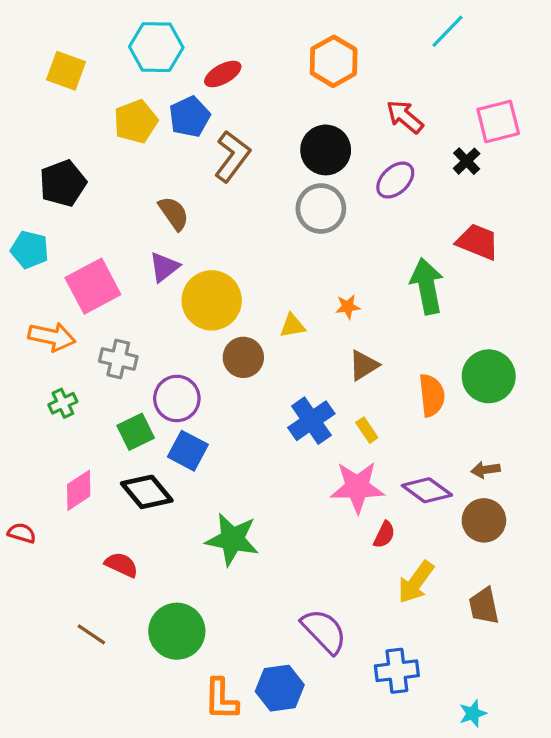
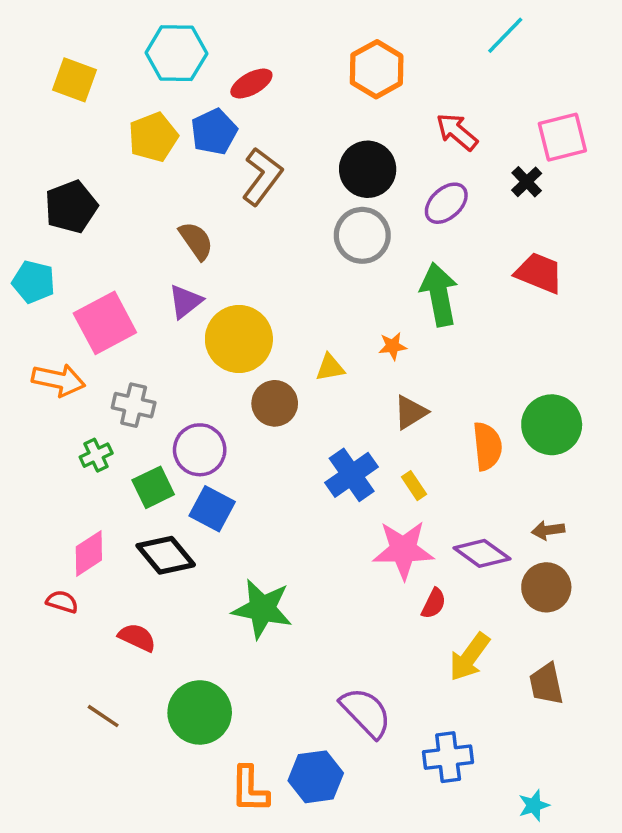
green arrow: (427, 286) -> (439, 294), moved
green cross: (63, 403) -> (96, 455), moved
red semicircle: (22, 533) -> (62, 602), moved

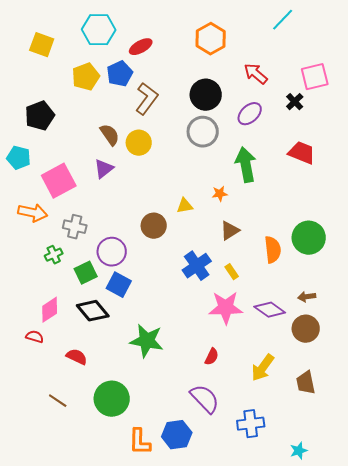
yellow circle: (239, 339) -> (139, 143), moved, size x0.7
red semicircle: (434, 603) -> (212, 357), moved

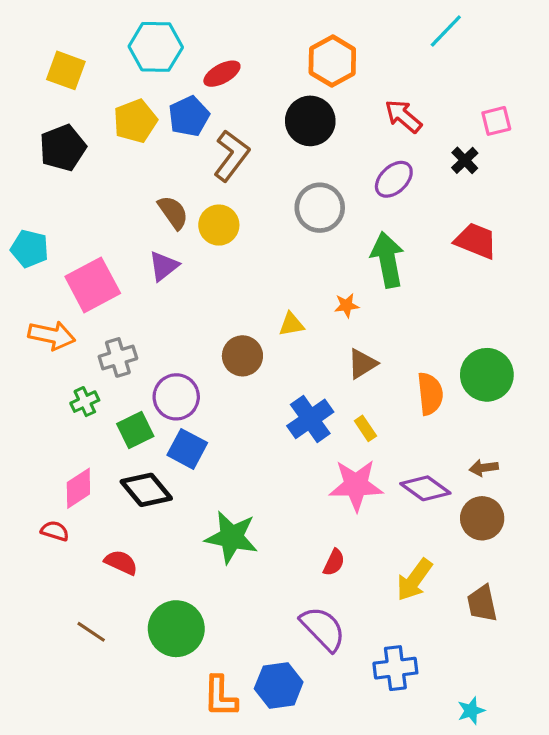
pink square: (315, 77) -> (496, 121), size x0.7
black circle: (206, 95) -> (310, 121), moved
black pentagon: (40, 116) -> (63, 148), moved
gray cross: (75, 227) -> (118, 357), turned -30

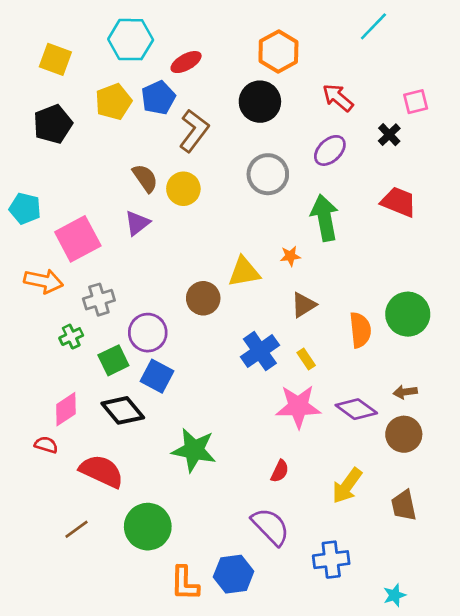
yellow triangle: (291, 324) -> (244, 272), size x1.5
red semicircle: (121, 562) -> (102, 471), size x1.6
brown line: (91, 632) -> (76, 529), turned -70

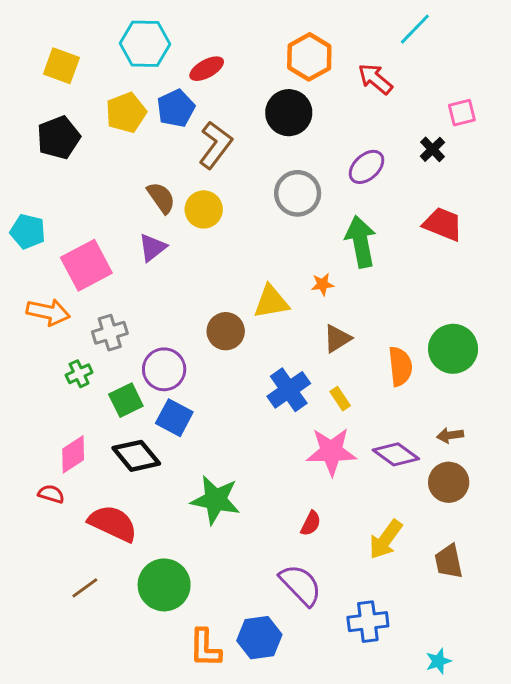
red arrow: (338, 98) -> (375, 79), moved

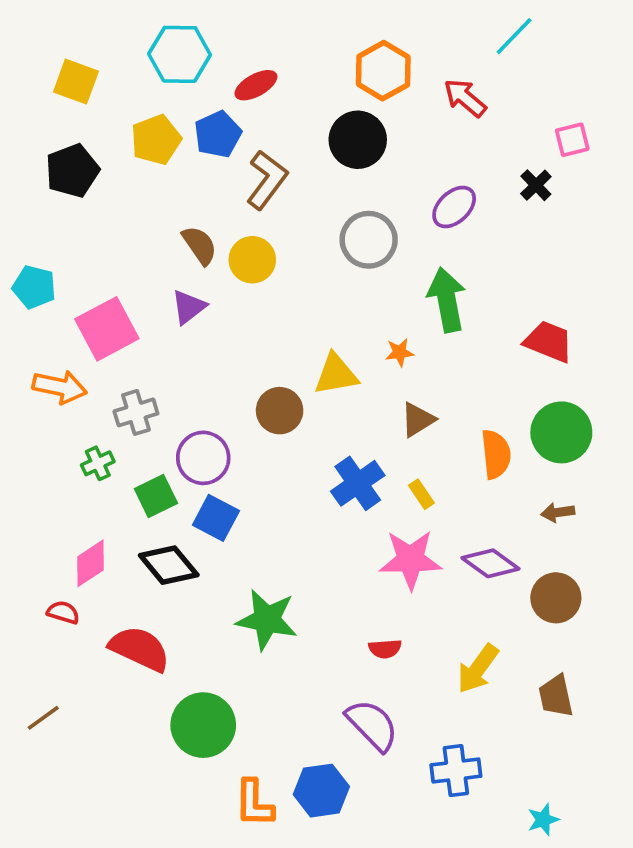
red trapezoid: (443, 224) -> (549, 342), moved
brown arrow: (450, 435) -> (558, 512), moved
red semicircle: (311, 523) -> (385, 649), turned 60
brown line: (85, 588) -> (43, 718), moved

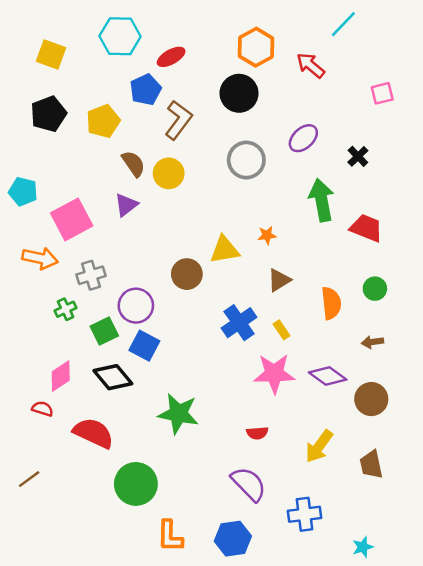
yellow pentagon: (156, 140) -> (103, 121), moved
black cross: (536, 185) -> (358, 156), moved
green arrow: (447, 300) -> (322, 200), moved
green circle: (561, 432) -> (375, 289), size x0.6
blue hexagon: (321, 791) -> (233, 539), moved

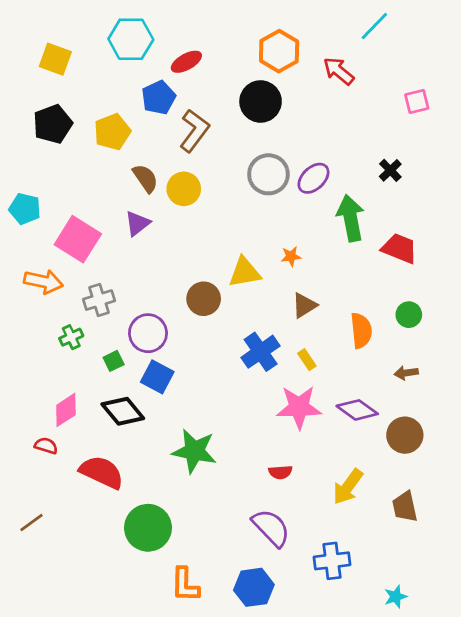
purple ellipse: (303, 138) -> (313, 178), moved
pink square: (72, 219) -> (78, 239), turned -30
green square: (104, 331) -> (114, 361), size x0.7

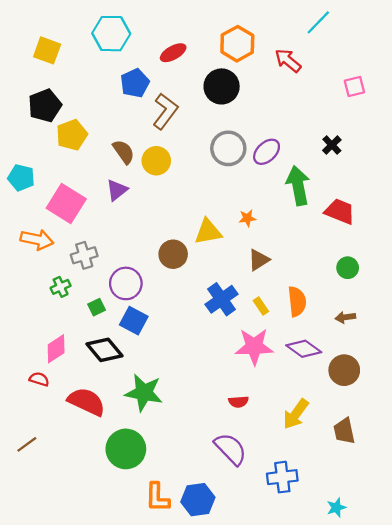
red ellipse: (186, 62) -> (173, 53), moved
yellow pentagon: (112, 132) -> (72, 135), moved
orange semicircle: (361, 331) -> (297, 301), moved
green star: (194, 451) -> (144, 393), moved
blue hexagon: (254, 587) -> (198, 500), moved

